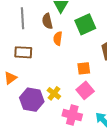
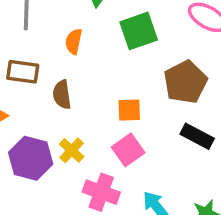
brown semicircle: (47, 21) -> (62, 95), moved
orange semicircle: (58, 38) -> (74, 41), moved

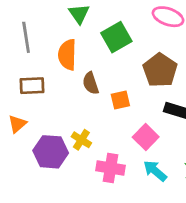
orange semicircle: (74, 41) -> (67, 55), size x1.5
brown semicircle: (62, 95) -> (91, 83), moved
pink square: (128, 150) -> (146, 137), moved

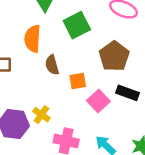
pink square: (146, 137) -> (98, 101), moved

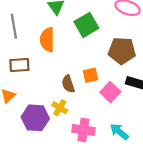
brown pentagon: (114, 56) -> (122, 51), turned -30
brown semicircle: (52, 65) -> (68, 84), moved

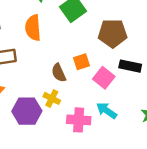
cyan arrow: (119, 132) -> (107, 110), moved

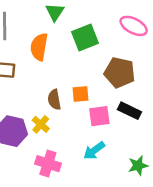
pink square: (104, 78) -> (99, 116), turned 30
cyan arrow: (107, 110) -> (94, 150), turned -85
pink cross: (79, 120) -> (48, 164), moved

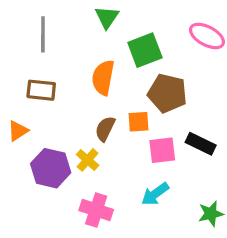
orange semicircle: (39, 47) -> (103, 78), moved
brown pentagon: (120, 73) -> (167, 93), moved
brown semicircle: (54, 100) -> (105, 129), turned 36

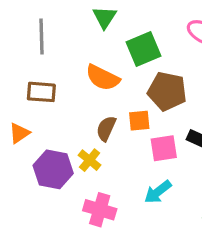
orange semicircle: (103, 78) -> (103, 78), turned -72

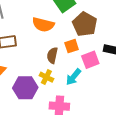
brown pentagon: (167, 91) -> (85, 24), turned 30
cyan arrow: (158, 192) -> (73, 77), moved

